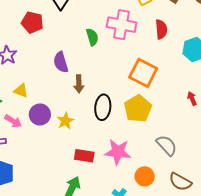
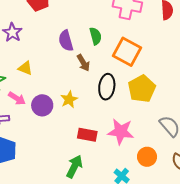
green semicircle: (92, 37) -> (96, 36), moved
orange square: (143, 73) -> (127, 52), moved
brown arrow: (79, 84) -> (83, 63), turned -30
purple circle: (40, 115) -> (42, 105), moved

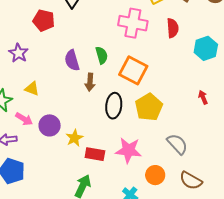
brown arrow: (83, 63) -> (90, 82), turned 36
yellow star: (69, 99) -> (74, 138), moved

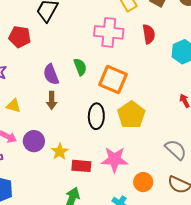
brown arrow: (90, 82) -> (52, 100), moved
gray semicircle: (177, 144) -> (176, 150), moved

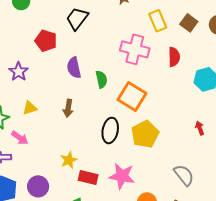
purple semicircle: (51, 74) -> (74, 68), moved
yellow triangle: (14, 106) -> (30, 108), turned -42
purple circle: (34, 141) -> (38, 186), moved

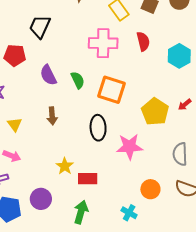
yellow triangle: (30, 108) -> (15, 125), turned -35
red arrow: (200, 128) -> (185, 105), turned -96
yellow pentagon: (145, 134) -> (155, 112), moved
gray semicircle: (184, 175) -> (180, 154), turned -130
pink star: (122, 176) -> (129, 147), moved

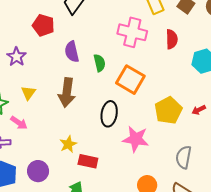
brown arrow: (52, 116) -> (67, 92), size x1.6

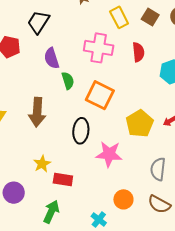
purple semicircle: (72, 52) -> (52, 58), moved

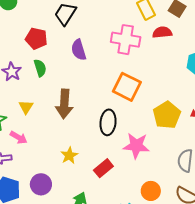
red semicircle: (138, 52) -> (162, 32), moved, turned -90
green semicircle: (68, 81) -> (40, 68), moved
red rectangle: (63, 180) -> (103, 168), moved, turned -48

